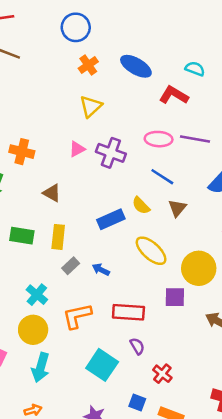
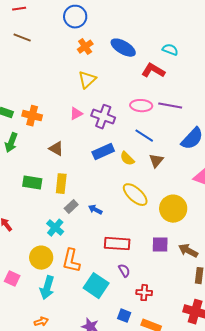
blue rectangle: (111, 219) -> (103, 152), moved
cyan cross: (37, 295) -> (55, 228), moved
purple square: (175, 297) -> (160, 245), moved
orange L-shape: (77, 316) -> (71, 261), moved, turned -65
red cross: (162, 374) -> (144, 293), turned -35

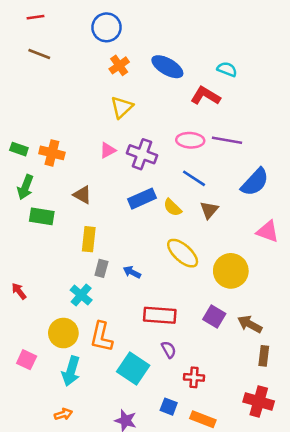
green rectangle: (32, 183) -> (42, 216), moved
gray rectangle: (71, 207) -> (101, 268), turned -32
purple square: (160, 245) -> (214, 317), turned 30

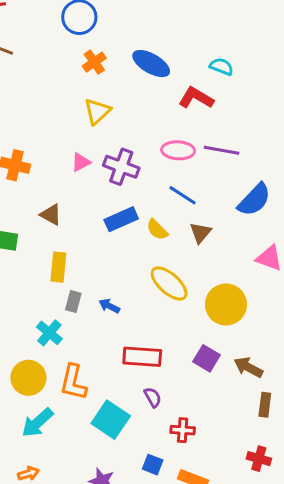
cyan arrow: (71, 371) -> (37, 423), turned 32
red cross: (259, 402) -> (259, 459), size x0.7

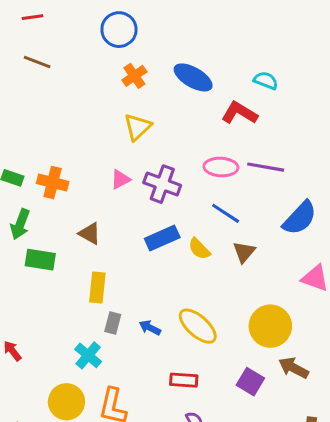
yellow ellipse: (169, 284) -> (198, 326), moved
red rectangle: (142, 357) -> (184, 380), size x0.7
brown arrow: (248, 367) -> (294, 368), moved

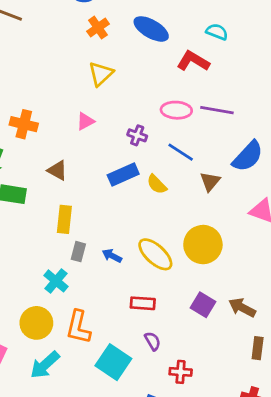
purple cross: (162, 184) -> (137, 135), moved, size x0.6
brown triangle: (244, 252) -> (210, 182), moved
yellow circle: (270, 326) -> (203, 245), moved
brown arrow: (294, 368) -> (242, 308), moved

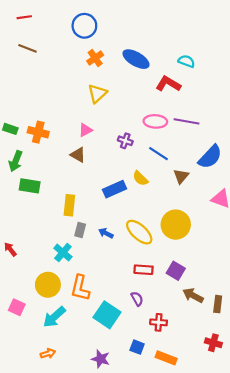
brown triangle: (57, 170) -> (78, 155), moved
blue rectangle: (123, 175) -> (115, 189), moved
red rectangle: (143, 303) -> (144, 270), moved
brown arrow: (242, 308) -> (193, 295), moved

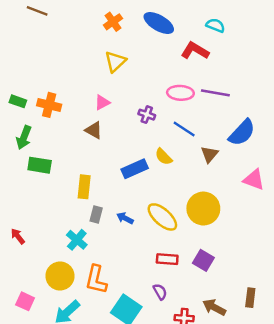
brown arrow: (193, 295) -> (214, 307), moved

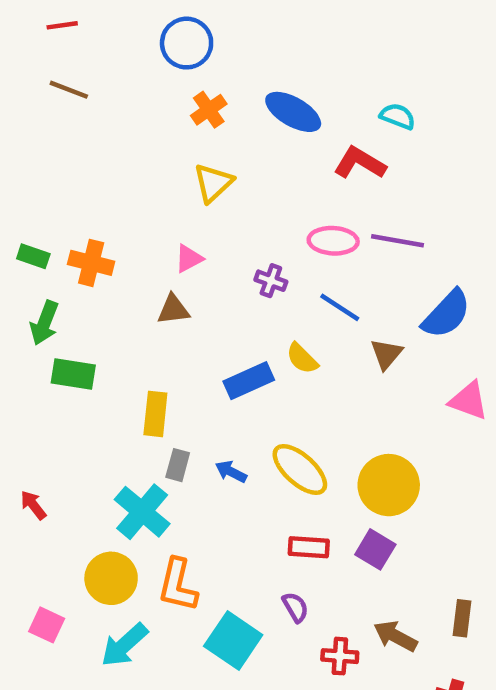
brown triangle: (94, 130) -> (173, 310), turned -36
yellow circle: (203, 209) -> (389, 485), moved
cyan cross: (77, 240) -> (142, 512), size x1.4

